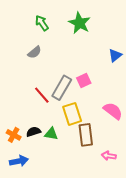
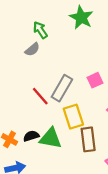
green arrow: (42, 23) -> (40, 30), moved
pink square: (84, 81) -> (95, 80), moved
green triangle: (51, 134) -> (51, 138), size x1.5

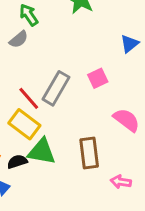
yellow rectangle: (73, 117) -> (24, 124), moved, turned -35
black semicircle: (31, 136) -> (17, 162), moved

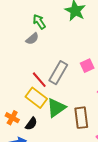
green triangle: (42, 152) -> (56, 108), moved, turned -45
black semicircle: (17, 162) -> (31, 124), turned 144

